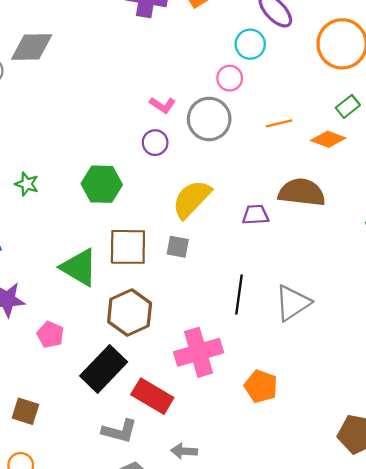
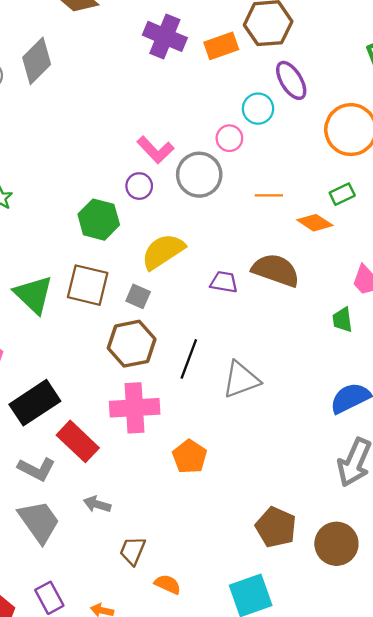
gray diamond: (32, 47) -> (37, 61), turned -57
pink L-shape: (163, 105) -> (155, 150), size x1.4
green hexagon: (102, 184) -> (99, 220), moved
brown hexagon: (130, 312) -> (132, 344), moved

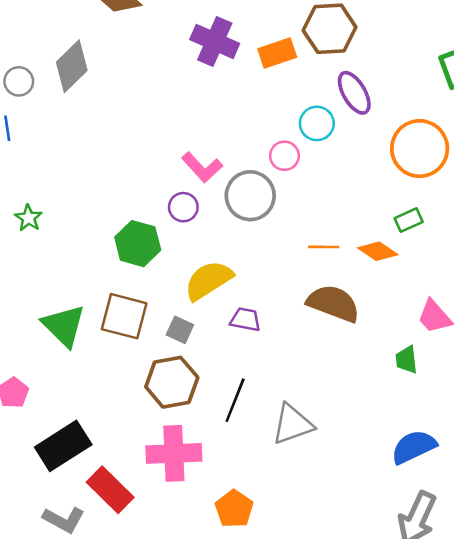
orange line: (269, 195) -> (324, 247), moved
purple trapezoid: (224, 282) -> (245, 320), moved

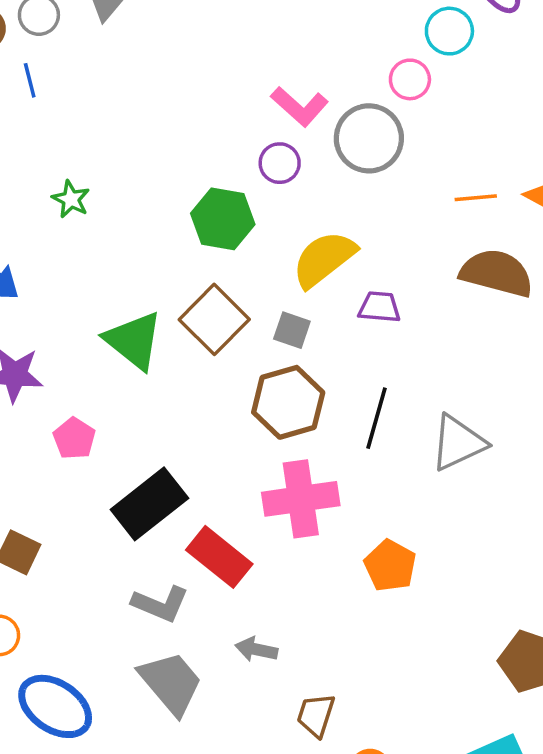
brown square: (124, 316) -> (214, 319), turned 36

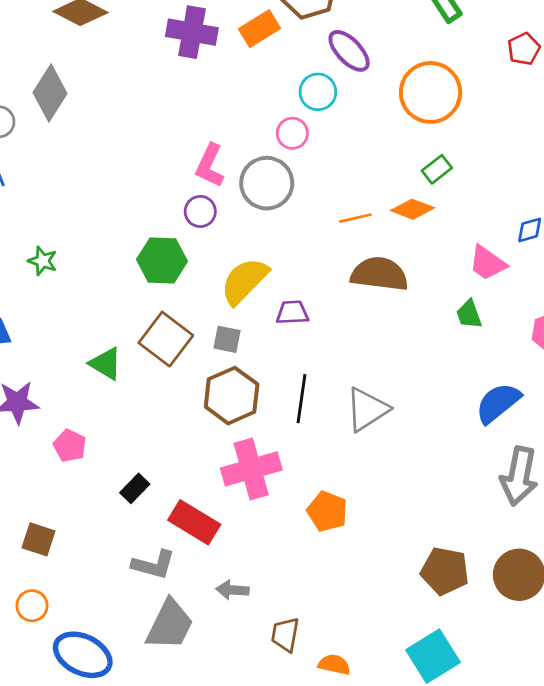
pink L-shape: (300, 106) -> (210, 166), turned 81
green triangle: (134, 340) -> (106, 364), size x0.7
black rectangle: (149, 504) -> (135, 488), size x0.5
gray trapezoid: (171, 683) -> (170, 625), turned 74

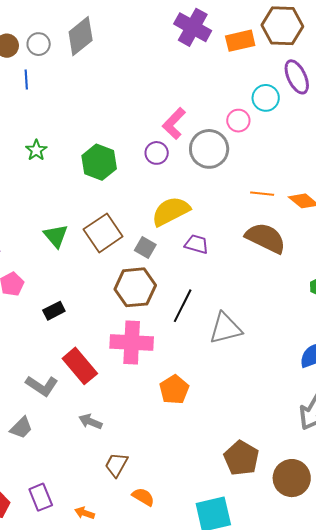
green hexagon: (162, 260) -> (99, 162), moved
black rectangle: (135, 488) -> (54, 311), moved
gray trapezoid: (170, 625) -> (21, 428), moved, size x0.6

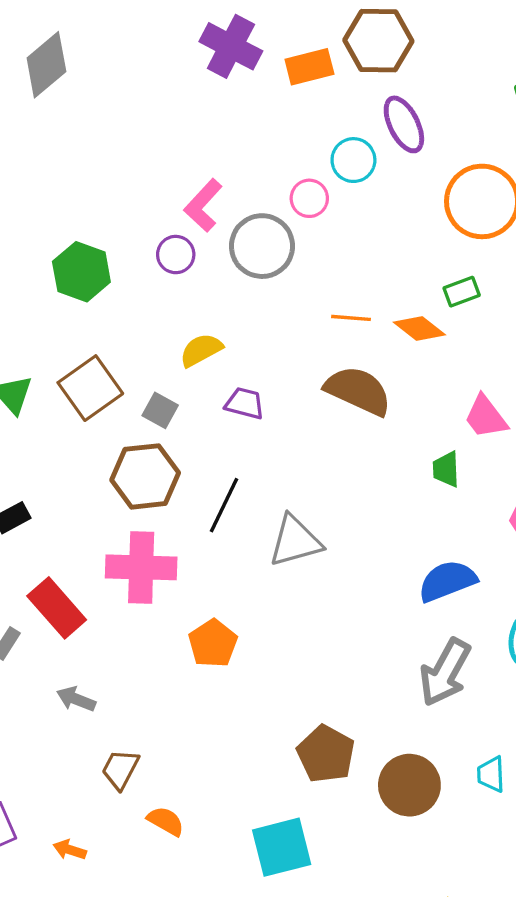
yellow semicircle: (171, 211) -> (201, 350), size x0.7

